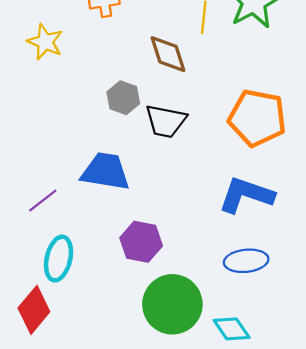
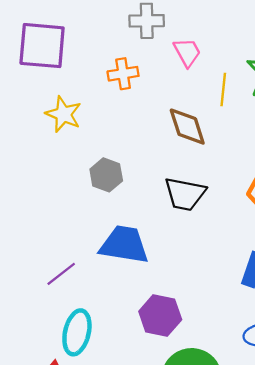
gray hexagon: (123, 98) -> (106, 175), moved

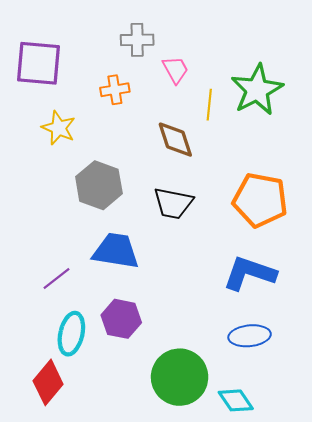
gray hexagon: (106, 175) -> (99, 185), size x1.5
purple hexagon: (160, 316) -> (121, 319), moved

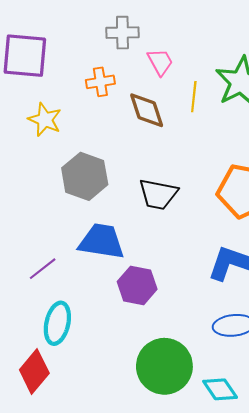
brown diamond: (175, 140) -> (147, 110), moved
purple hexagon: (121, 319) -> (137, 285), moved

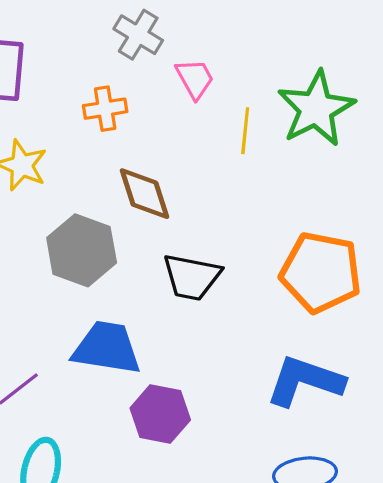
gray cross: (122, 33) -> (138, 35), turned 32
brown diamond: (147, 110) -> (144, 194), moved

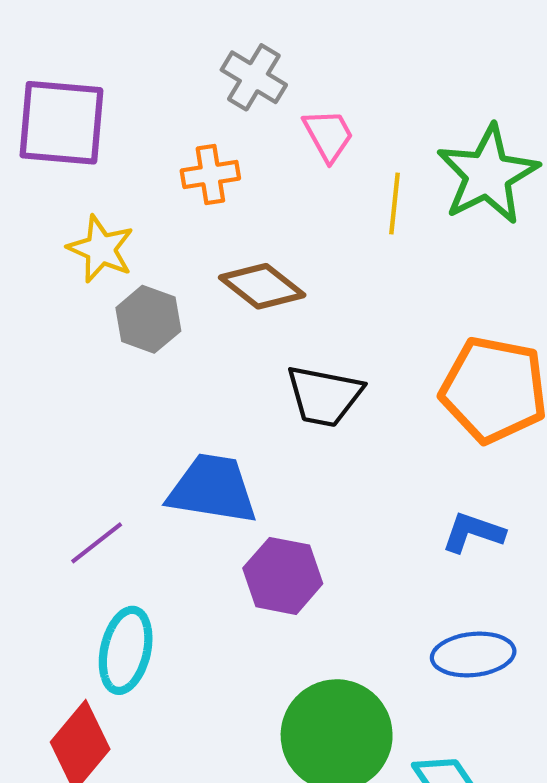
brown diamond: (144, 194) -> (262, 286), turned -34
gray hexagon: (82, 250) -> (148, 319), moved, size x0.7
blue L-shape: (305, 381) -> (473, 532), size x0.6

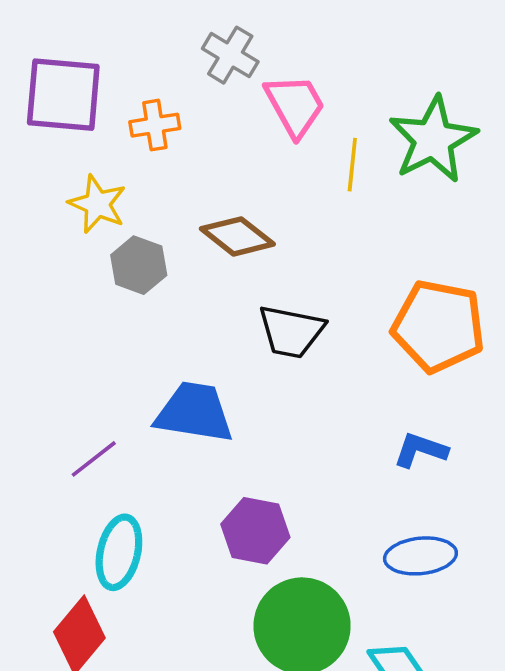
pink trapezoid: (328, 135) -> (295, 105), size x1.4
orange cross: (210, 175) -> (155, 125), moved
purple hexagon: (283, 576) -> (255, 531), moved

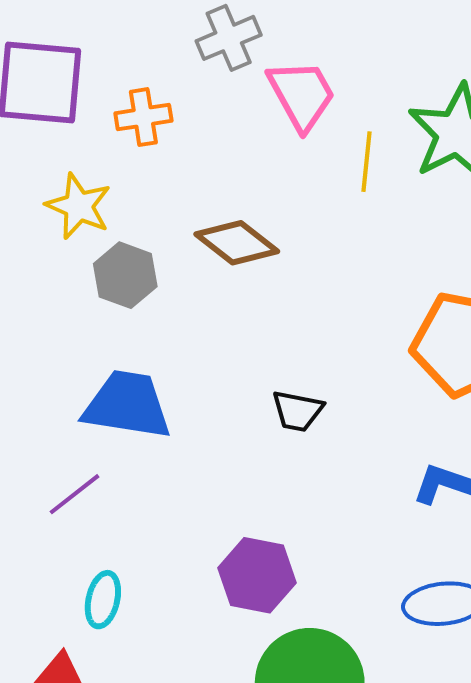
gray cross: (230, 55) -> (229, 38), turned 36
black trapezoid: (291, 332) -> (298, 411), moved, size x0.7
blue trapezoid: (194, 412) -> (127, 405), moved
cyan ellipse: (119, 552) -> (103, 600), size x0.7

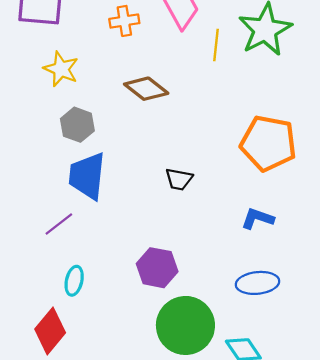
orange cross: (143, 117) -> (124, 21), moved
gray hexagon: (125, 275) -> (77, 125), moved
blue trapezoid: (127, 405) -> (87, 176), turned -93

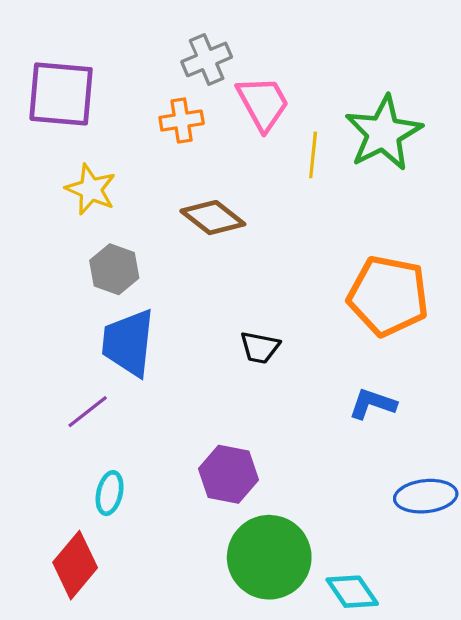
blue ellipse: (257, 283) -> (426, 496), moved

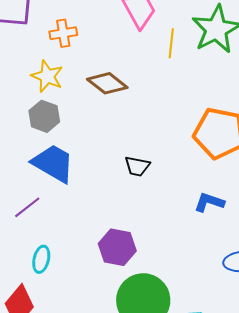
orange cross: (182, 121) -> (63, 33), moved
yellow star: (91, 189) -> (47, 76), moved
blue trapezoid: (128, 343) -> (53, 163), turned 114

